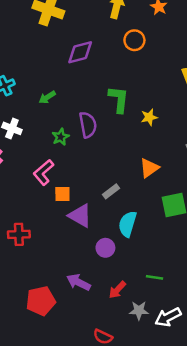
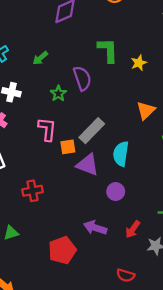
pink L-shape: (44, 172) -> (47, 129), turned 145
gray rectangle: (111, 191) -> (92, 131), moved, size x1.6
cyan semicircle: (128, 224) -> (121, 154), moved

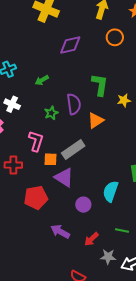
orange triangle: (146, 110) -> (96, 120), moved
cyan semicircle: (121, 154) -> (111, 191), moved
red cross: (33, 191) -> (13, 165), moved
red pentagon: (62, 250) -> (36, 198), moved

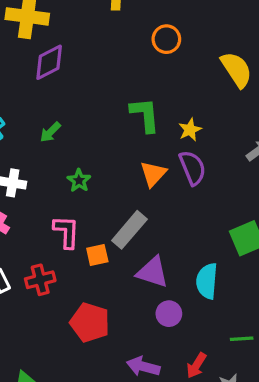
orange circle: (115, 37) -> (166, 39), moved
purple diamond: (70, 45) -> (49, 62), moved
purple semicircle: (74, 104) -> (192, 168), moved
purple triangle: (64, 177) -> (153, 272), moved
red pentagon: (36, 198) -> (90, 322), turned -30

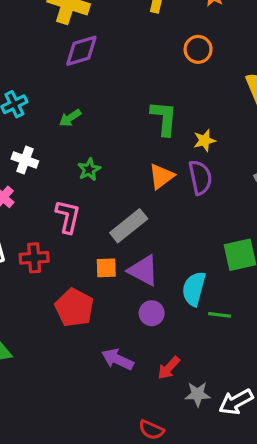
orange square: (97, 255) -> (106, 268), moved
green line: (242, 339) -> (219, 315), moved

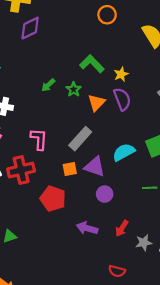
green arrow: (70, 118) -> (48, 85), moved
green L-shape: (164, 118) -> (92, 64), turned -40
green star: (89, 169) -> (74, 89), moved
red cross: (34, 258) -> (21, 170), size x1.4
cyan semicircle: (194, 289) -> (124, 152), moved, turned 55

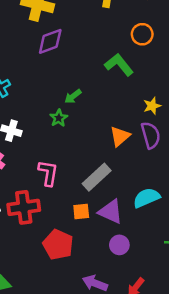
green L-shape: (92, 64) -> (119, 65), moved
green arrow: (48, 85) -> (73, 96), moved
green star: (74, 89) -> (59, 118), moved

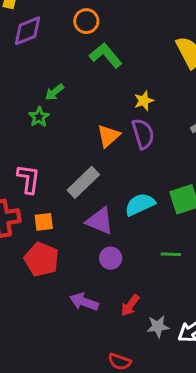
orange circle: (142, 34) -> (86, 21), moved
orange square: (81, 211) -> (44, 222), moved

